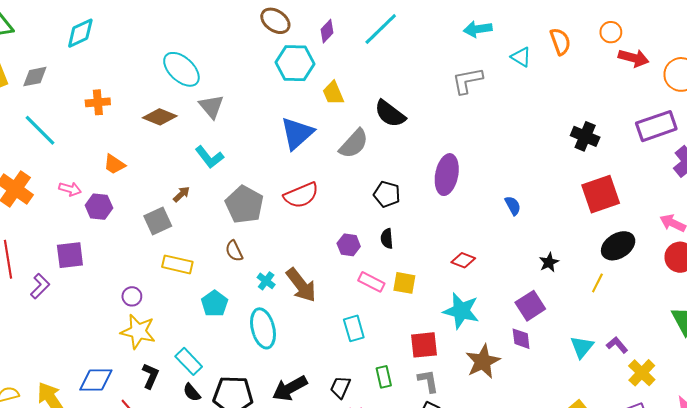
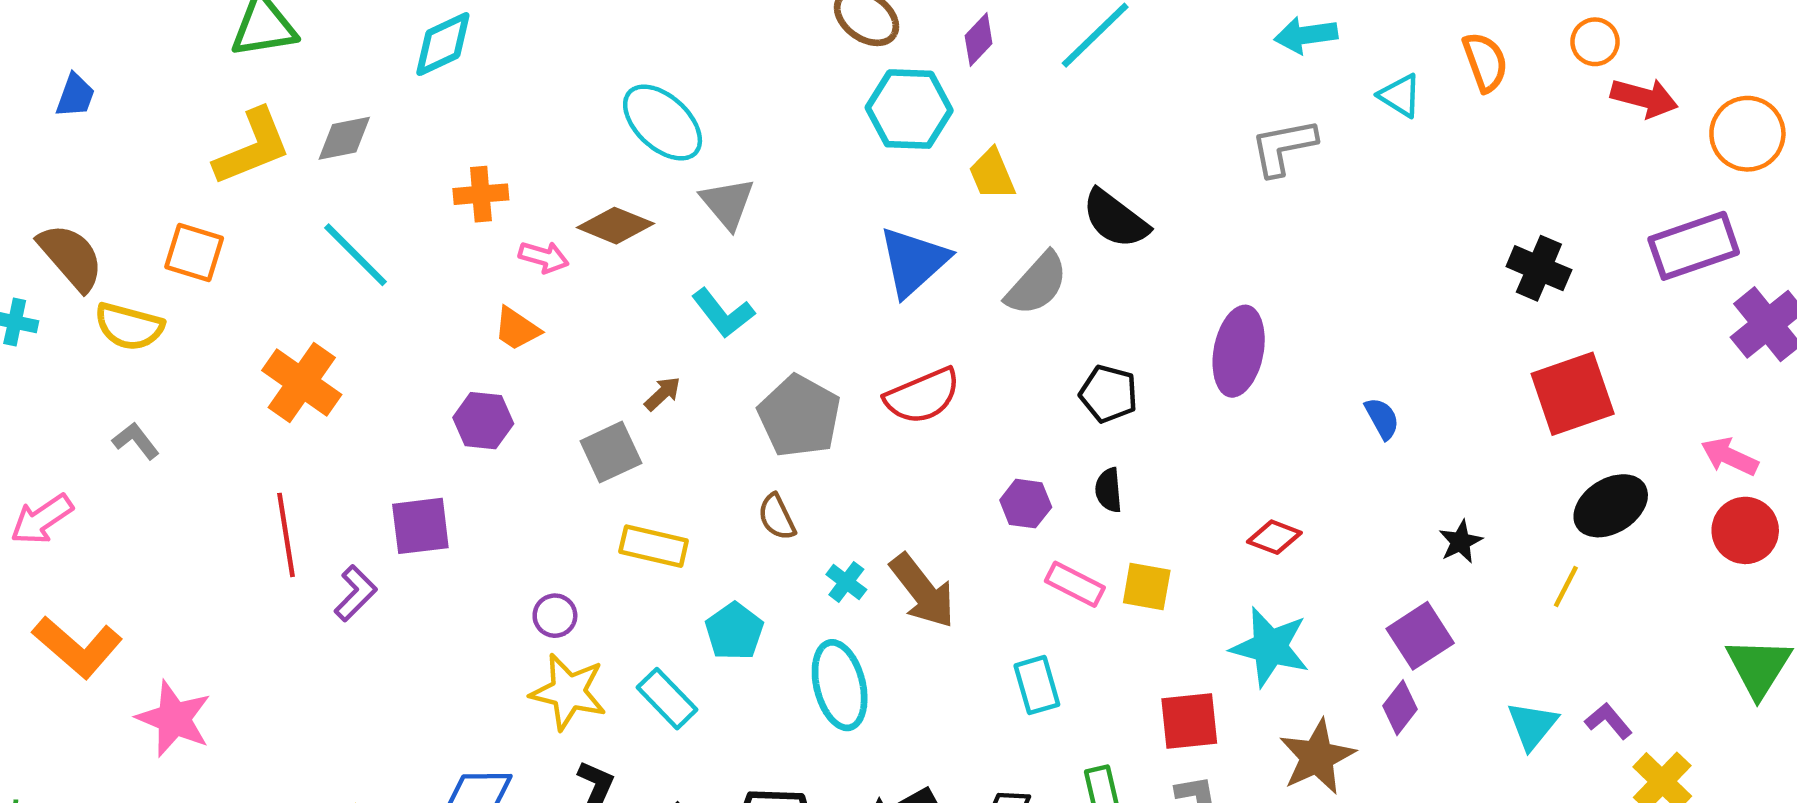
pink arrow: (70, 189) -> (544, 257), moved
purple diamond: (521, 339) -> (1400, 708), turned 45
cyan rectangle: (189, 361) -> (667, 699), moved

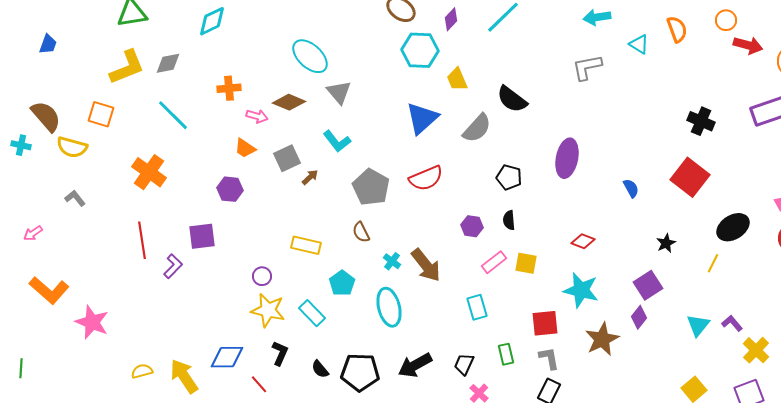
red square: (1573, 394) -> (690, 177), moved, turned -33
gray square: (611, 452) -> (287, 158), moved
pink arrow: (42, 519) -> (33, 233), size x0.7
pink rectangle: (1075, 584) -> (494, 262), turned -65

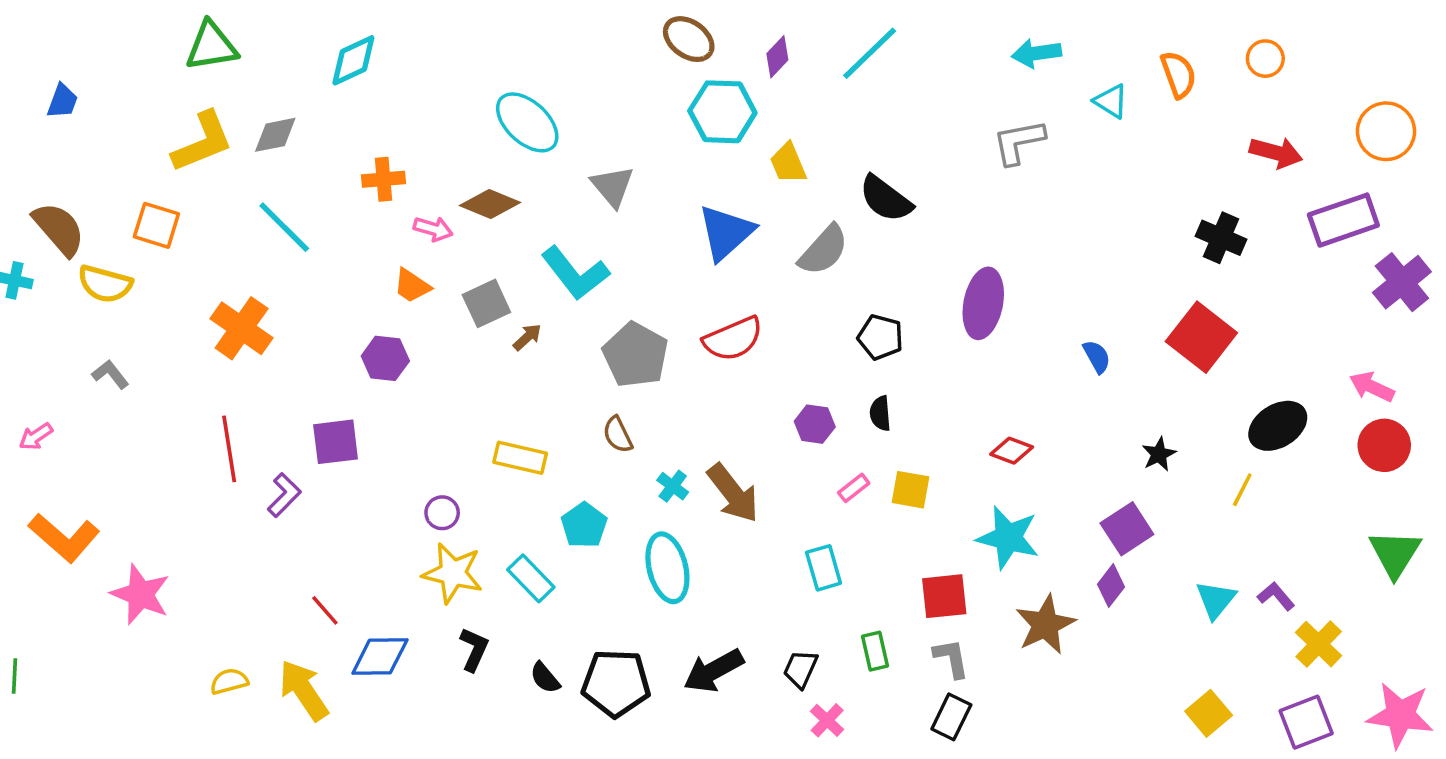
red arrow: (748, 45) -> (1276, 153), moved
gray triangle: (339, 92) -> (612, 186), moved
cyan L-shape: (337, 141) -> (575, 273), size x1.4
pink rectangle: (494, 262) -> (854, 488), size x0.7
red line: (259, 384) -> (325, 610), moved

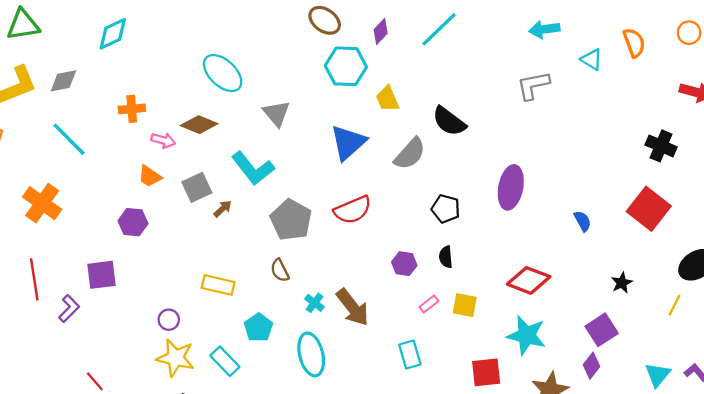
red diamond: (1012, 451) -> (529, 280), size x1.6

